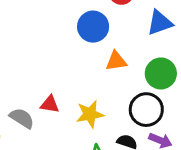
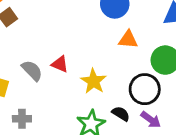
yellow star: (90, 114) -> (94, 81), turned 30

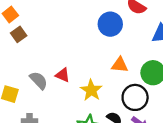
orange triangle: (128, 40) -> (120, 65), moved

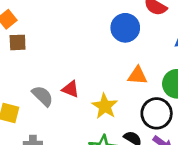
brown square: (19, 34) -> (18, 42), turned 35

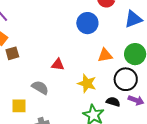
red triangle: (71, 89) -> (58, 64), moved

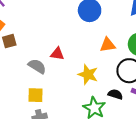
gray semicircle: (40, 88) -> (37, 66), moved
yellow square: (19, 106) -> (35, 95), moved

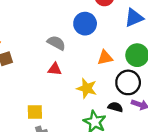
gray semicircle: (37, 66) -> (56, 43), moved

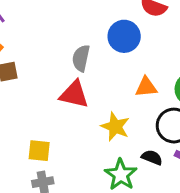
gray semicircle: (56, 43) -> (81, 58), turned -114
red triangle: (55, 69) -> (74, 94), size x1.5

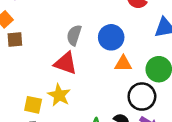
blue circle: (124, 36) -> (111, 37), moved
yellow star: (115, 127) -> (59, 95), moved

